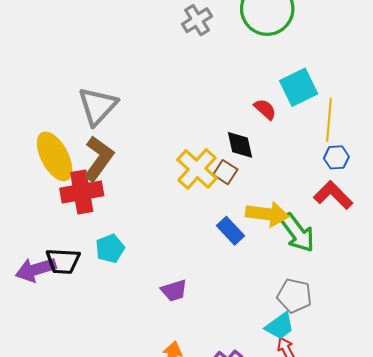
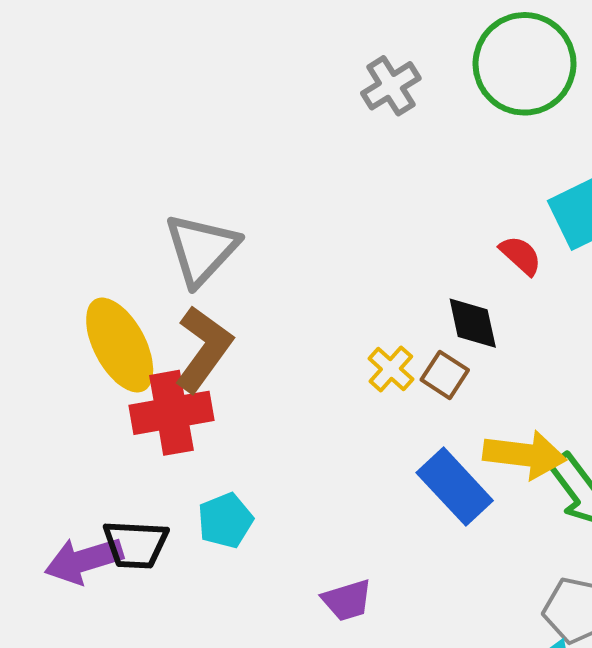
yellow cross: (197, 169) -> (391, 369), size x0.6
blue rectangle: (231, 231) -> (455, 487), size x1.4

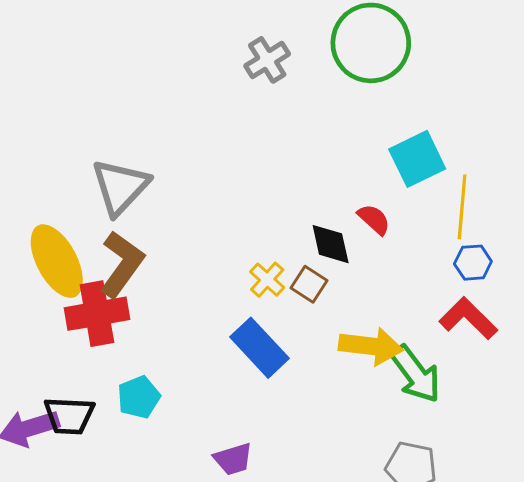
red semicircle: (521, 255) -> (374, 219), moved
blue rectangle: (455, 487) -> (259, 348), moved

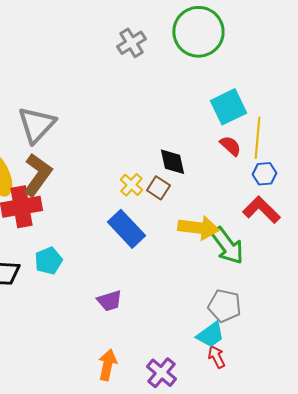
red semicircle: (374, 219) -> (230, 146), moved

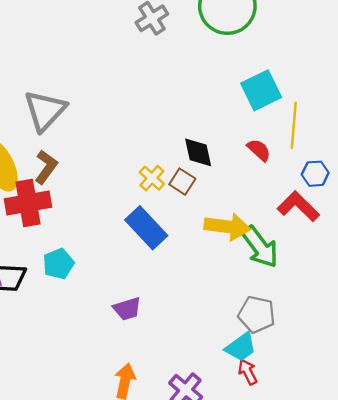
red semicircle: (230, 146) -> (259, 150), moved
blue hexagon: (264, 174) -> (315, 174), moved
brown L-shape: (37, 175) -> (46, 167), size x0.7

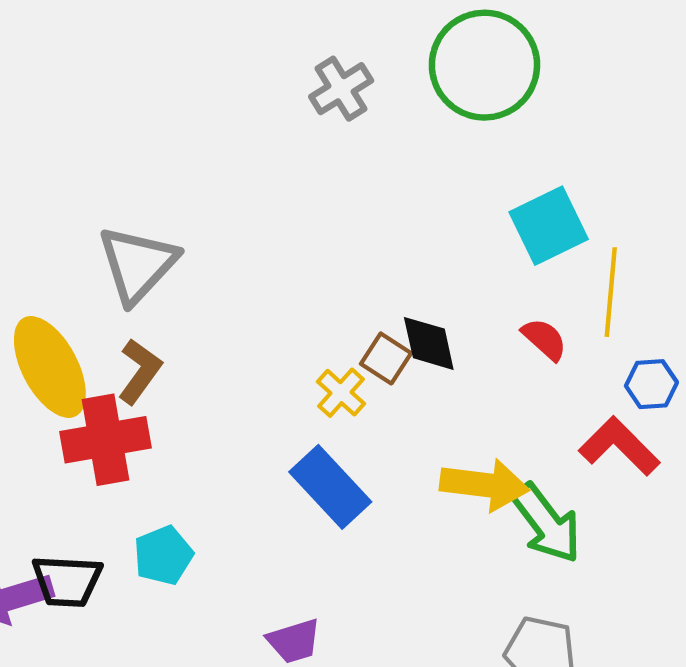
brown square: (182, 182) -> (386, 358), moved

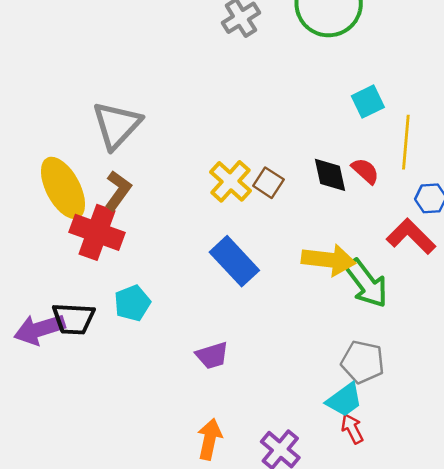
cyan square: (549, 226) -> (368, 102), size x0.7
black diamond: (429, 343) -> (330, 175), moved
yellow cross: (341, 393) -> (230, 181), moved, size x1.4
red cross: (106, 440) -> (97, 232), turned 30

